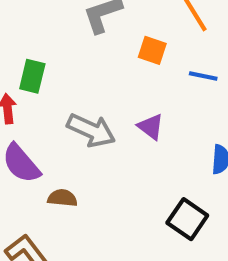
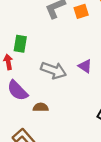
orange square: (152, 50) -> (81, 11), moved, turned -32

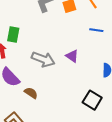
brown semicircle: (41, 107) -> (31, 93), turned 32

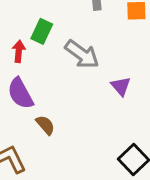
gray arrow: (43, 59) -> (82, 54), moved

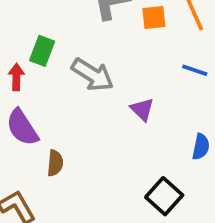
brown semicircle: (45, 125) -> (55, 163), turned 50

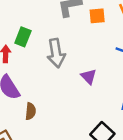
gray arrow: (93, 75) -> (56, 53), turned 48

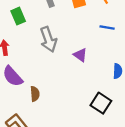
green rectangle: (23, 37) -> (18, 16), moved, turned -35

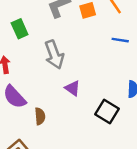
purple triangle: (80, 55) -> (73, 88), moved
black square: (101, 103) -> (107, 112), moved

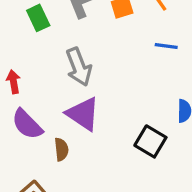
green rectangle: (20, 29) -> (38, 18), moved
purple triangle: (73, 88) -> (83, 114), moved, size x1.6

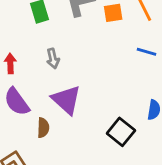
gray arrow: (79, 67) -> (53, 59), moved, size x0.6

